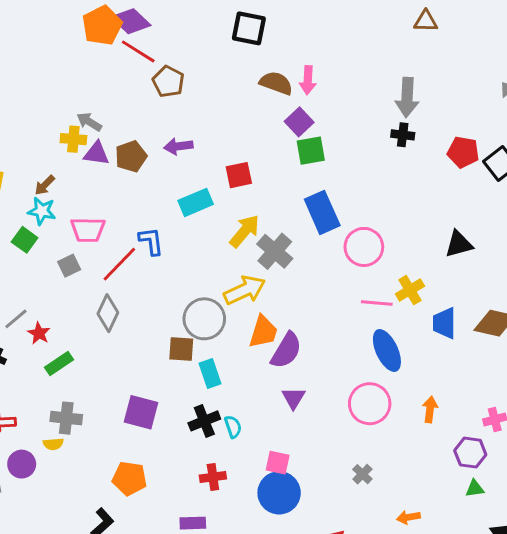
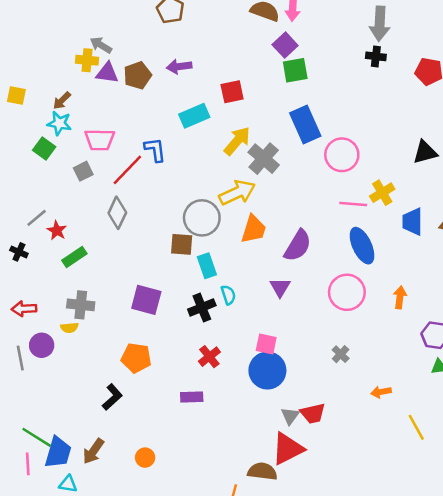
purple semicircle: (286, 350) -> (298, 246), moved
cyan semicircle: (233, 427) -> (228, 295), moved
red cross: (213, 477) -> (209, 357), turned -30

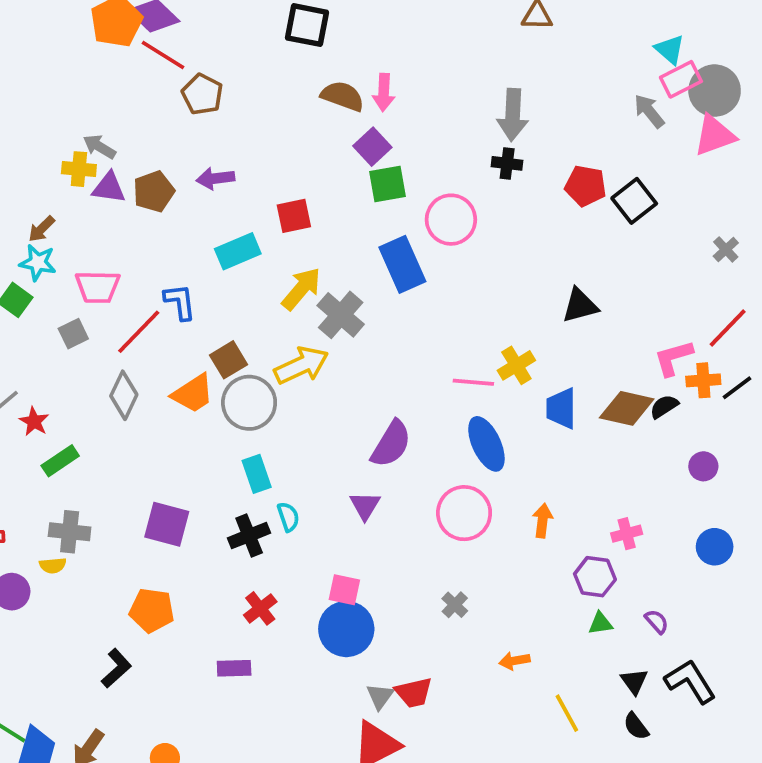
pink circle: (342, 155) -> (451, 220), moved
orange trapezoid: (254, 229) -> (193, 393), moved, turned 40
brown square: (182, 244) -> (228, 360), moved, turned -35

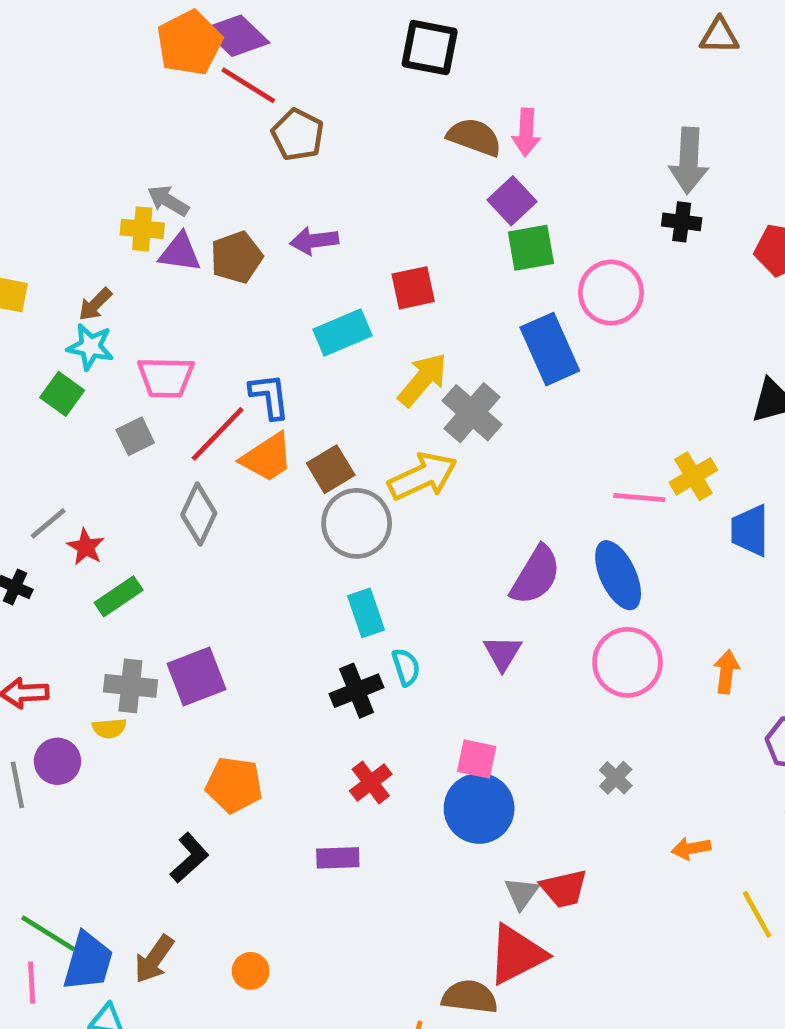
orange trapezoid: (193, 393) -> (267, 457), moved
blue ellipse: (486, 444) -> (618, 575), moved
purple square: (167, 524) -> (196, 676), moved, turned -36

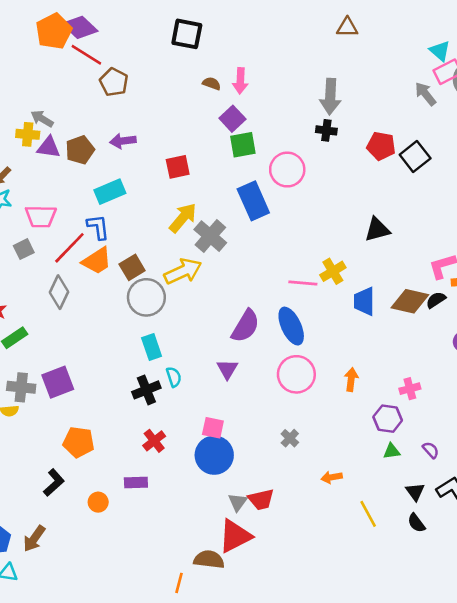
brown semicircle: (474, 137) -> (212, 83), size x0.6
cyan rectangle: (342, 333) -> (110, 192), moved
orange circle: (251, 971) -> (98, 502), moved

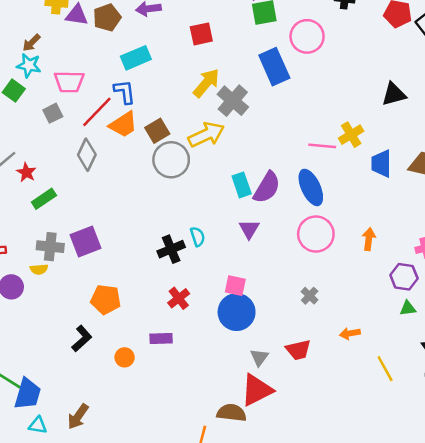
cyan rectangle: (152, 347) -> (242, 185), moved
red trapezoid: (261, 500) -> (298, 350), moved
brown arrow: (34, 539) -> (78, 417), moved

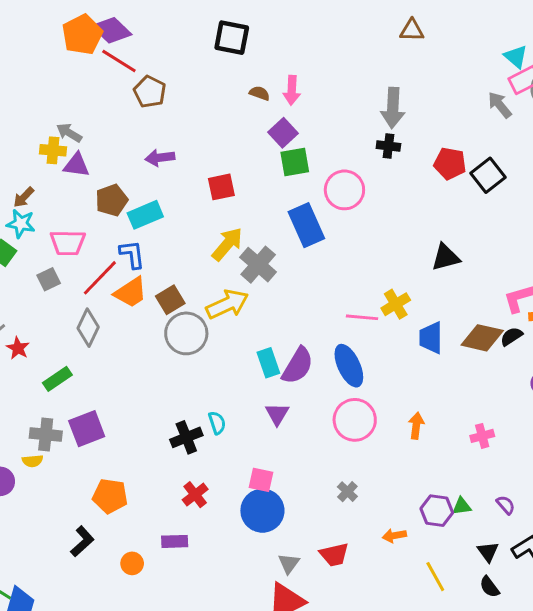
brown pentagon: (107, 18) -> (112, 200), moved
green rectangle: (44, 199) -> (57, 379), moved
purple hexagon: (404, 277) -> (437, 511), moved

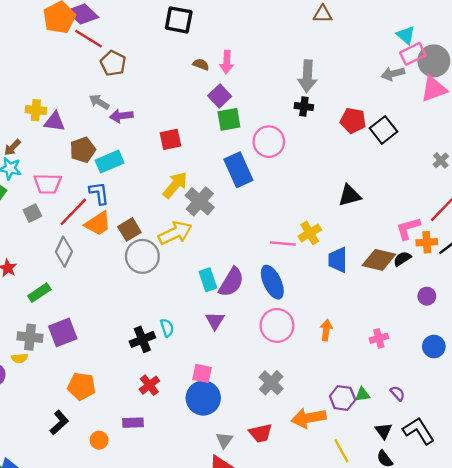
gray arrow: (500, 105) -> (393, 74), turned -65
gray arrow: (69, 133) -> (99, 102), moved
gray cross: (347, 492) -> (271, 383), size x1.5
orange arrow: (394, 536) -> (309, 418), size x1.8

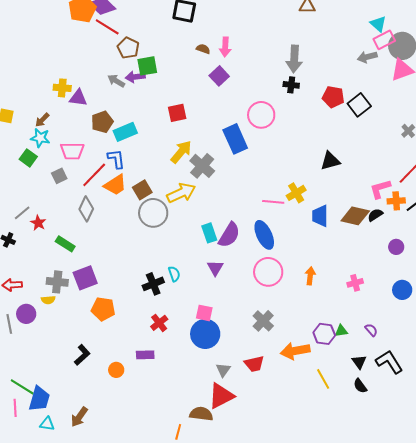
purple arrow: (121, 116) -> (135, 77), moved
green square: (229, 119) -> (147, 66), moved
green rectangle: (39, 293) -> (65, 244), turned 66
orange pentagon: (81, 386) -> (103, 309), moved

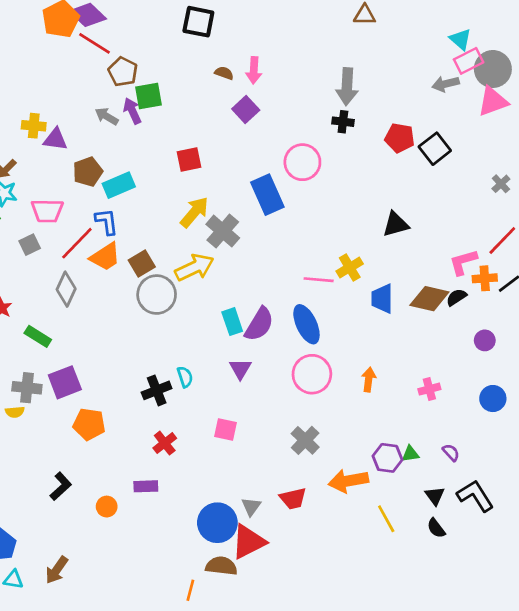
purple arrow: (135, 77) -> (132, 111), turned 72
blue circle: (205, 334) -> (217, 523), moved

